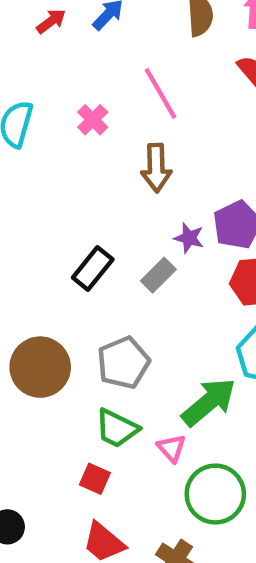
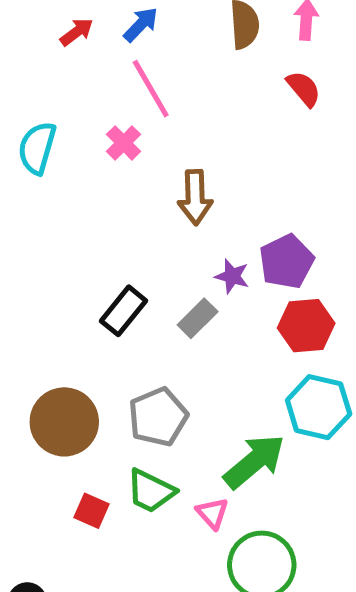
pink line: (161, 93) -> (151, 89), moved
red square: (95, 479) -> (91, 511), moved

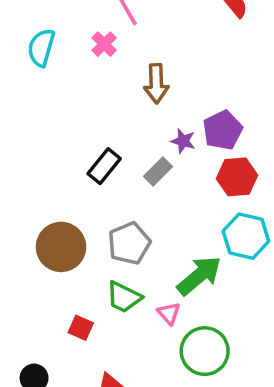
red square: (91, 511) -> (81, 328), moved

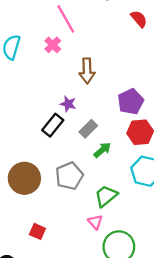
purple star: (183, 141) -> (68, 104), moved
green arrow: (199, 276) -> (102, 150), moved, size x0.6
green trapezoid: (124, 297) -> (106, 196), moved, turned 115

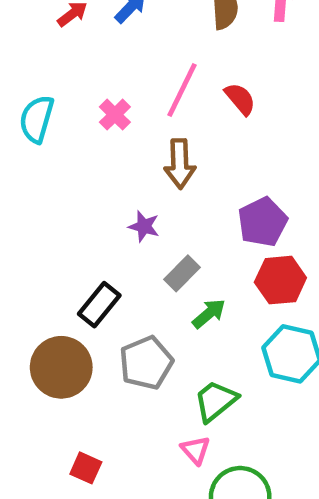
pink line: (66, 19) -> (182, 90), moved, turned 56
red semicircle: (139, 19) -> (240, 99), moved
black rectangle: (53, 125) -> (99, 305), moved

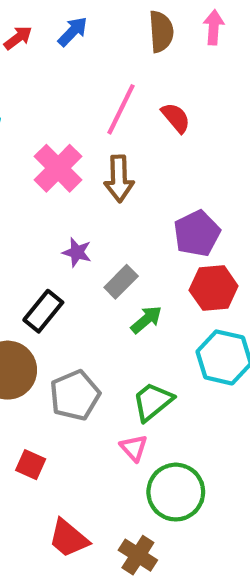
pink cross: (115, 115) -> (58, 168), moved, size x1.6
purple star: (144, 226) -> (77, 252), moved
gray pentagon: (146, 363) -> (75, 395), moved

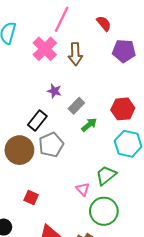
pink line: (121, 109) -> (62, 19), moved
purple pentagon: (197, 233) -> (124, 51), moved, turned 30
gray pentagon: (75, 395) -> (51, 145), moved
green trapezoid: (153, 402) -> (106, 175), moved

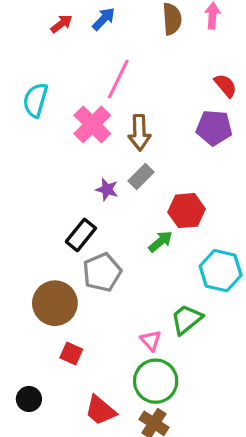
red semicircle: (104, 23) -> (225, 86), moved
gray rectangle: (76, 106) -> (141, 176), moved
red hexagon: (123, 109) -> (186, 211), moved
brown circle: (19, 150) -> (55, 303), moved
green circle: (104, 211) -> (156, 381), moved

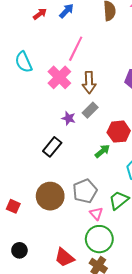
cyan semicircle: (35, 100) -> (24, 62), turned -40
gray pentagon: (102, 272) -> (85, 191), moved
brown circle: (55, 303) -> (50, 196), moved
red square: (71, 354) -> (13, 206), moved

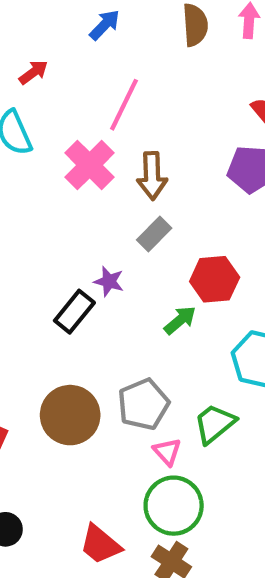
red arrow: (40, 14) -> (33, 72), moved
purple star: (69, 118) -> (109, 281), moved

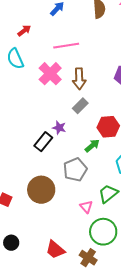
pink line: (124, 105) -> (66, 46), turned 55
gray pentagon: (143, 404) -> (75, 170), moved
green circle: (174, 506) -> (103, 232), moved

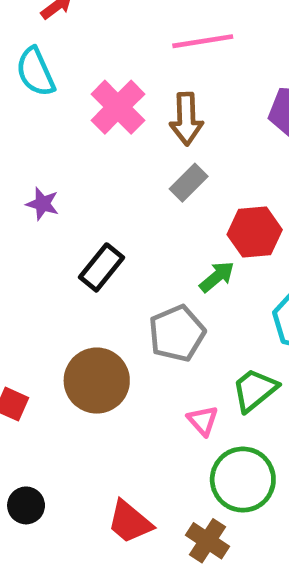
pink line: (66, 46) -> (203, 41), moved
purple star: (59, 128) -> (43, 204), moved

